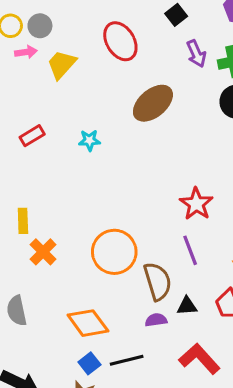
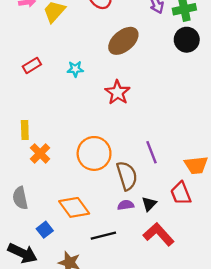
red star: (196, 204) -> (118, 92), moved
black triangle: (187, 306) -> (149, 204), moved, turned -42
blue square: (89, 363) -> (45, 230), moved

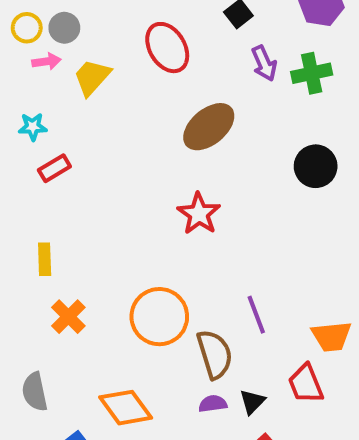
black circle: (187, 40) -> (316, 166), moved
cyan star: (75, 69) -> (33, 127), moved
yellow rectangle: (25, 130) -> (45, 259), moved

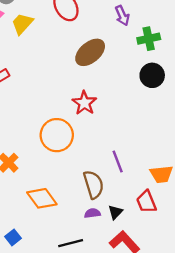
green cross: (312, 73) -> (149, 39), moved
orange circle: (159, 317) -> (57, 135), moved
orange diamond: (126, 408) -> (42, 198), moved

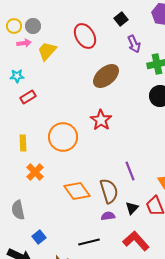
orange circle: (57, 135) -> (63, 137), moved
orange diamond: (42, 198) -> (77, 191), moved
black triangle: (115, 212) -> (132, 208), moved

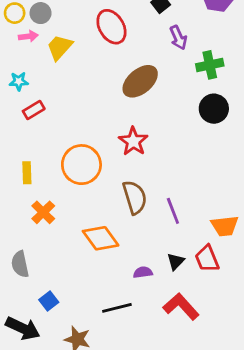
brown semicircle: (109, 191) -> (135, 197), moved

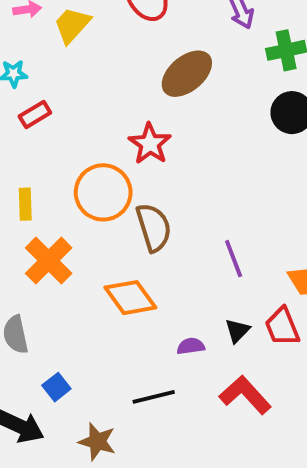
red star: (133, 141) -> (150, 144), moved
brown semicircle: (135, 197) -> (154, 227), moved
orange cross: (43, 212) -> (49, 261), size x1.4

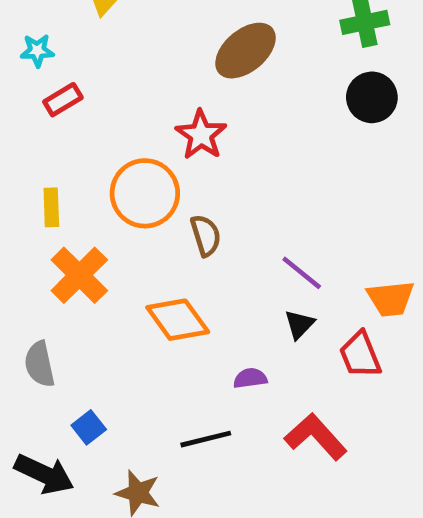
brown semicircle: (154, 227) -> (206, 235), size x0.7
purple line: (234, 259) -> (302, 273), turned -30
black triangle: (237, 331) -> (299, 324), moved

